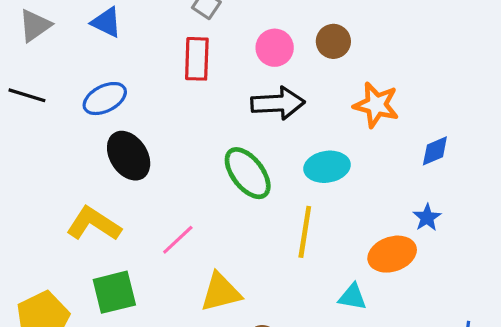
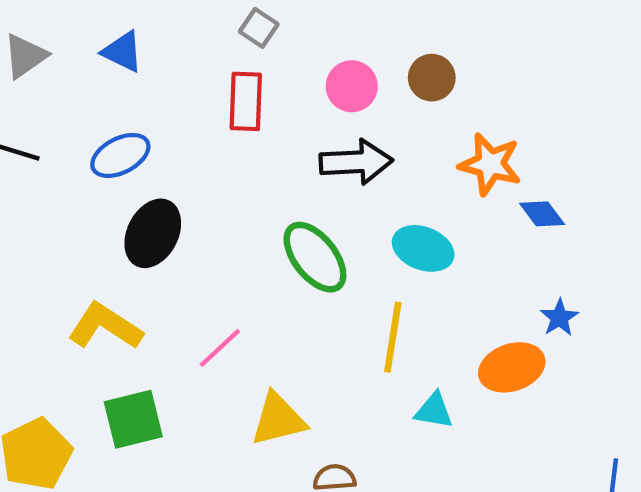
blue diamond: (435, 151) -> (542, 214), moved, turned 76
black ellipse: (129, 156) -> (153, 233), turned 60
cyan ellipse: (327, 167) -> (423, 248), turned 30
cyan triangle: (352, 297) -> (434, 411), moved

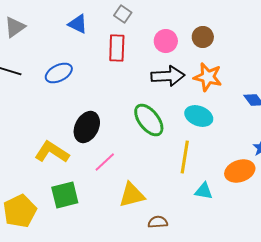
blue triangle: (122, 52) -> (78, 24), moved
orange star: (490, 164) -> (208, 77), moved
black ellipse: (153, 233) -> (87, 127), moved

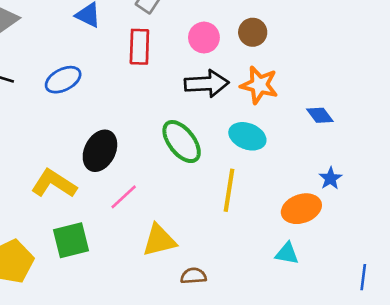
cyan triangle: (204, 191) -> (287, 253), moved

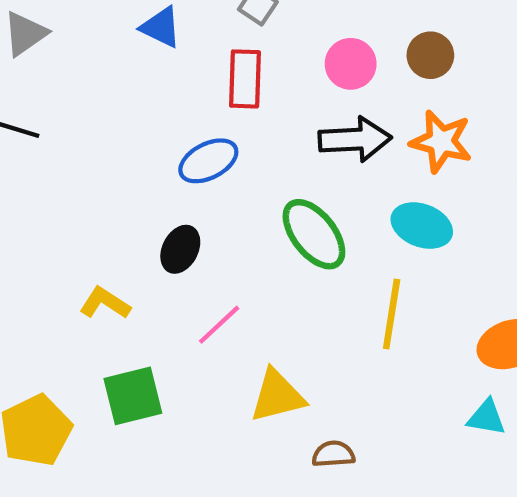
blue ellipse: (63, 80) -> (208, 161), moved
black ellipse: (100, 151) -> (180, 249), size x0.7
yellow L-shape: (54, 184) -> (105, 303), size x0.7

